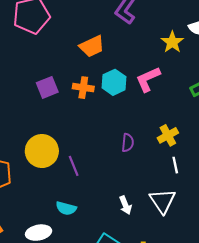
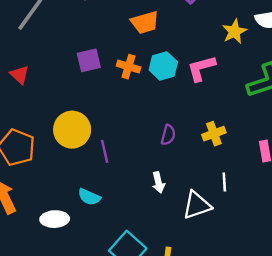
white line: (175, 165) -> (224, 182), moved
white triangle: (163, 201) -> (197, 205), turned 36
white arrow: (125, 205) -> (158, 182), moved

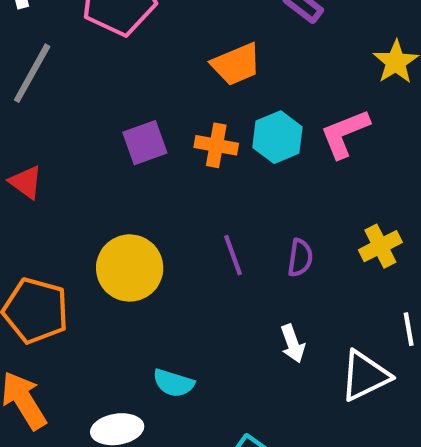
purple line: (105, 151) -> (233, 255), moved

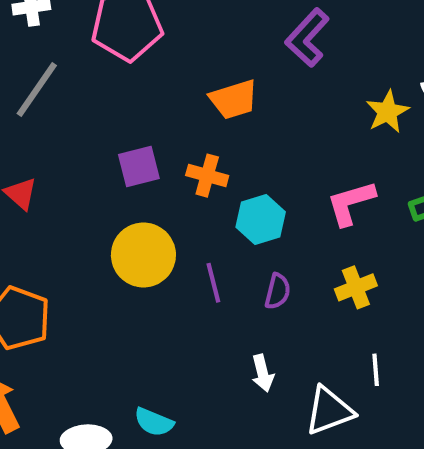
pink L-shape: (345, 133) -> (351, 203), moved
cyan hexagon: (277, 137) -> (261, 219), moved
yellow circle: (130, 268) -> (143, 255), moved
cyan semicircle: (174, 383) -> (154, 422), moved

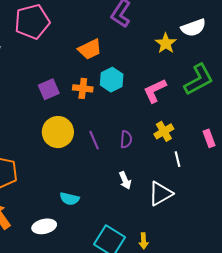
cyan hexagon: (261, 219) -> (112, 80), moved
white line: (376, 370) -> (178, 159), moved
cyan semicircle: (154, 422) -> (70, 199), moved

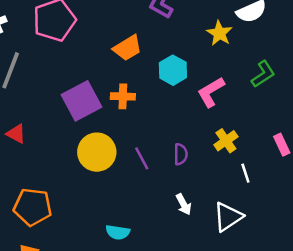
cyan hexagon: (112, 80) -> (173, 70), moved
green L-shape: (199, 80) -> (263, 74), size x0.7
purple square: (49, 89) -> (81, 101), size x1.5

